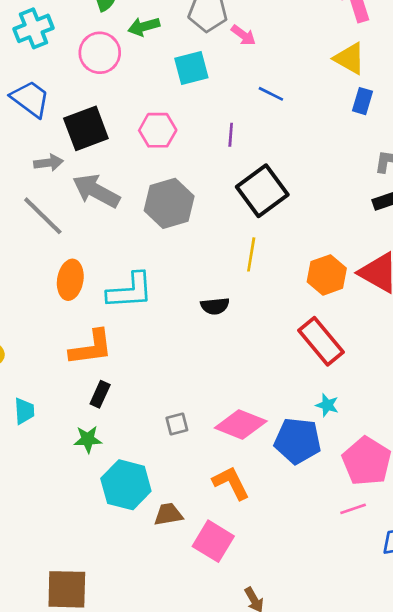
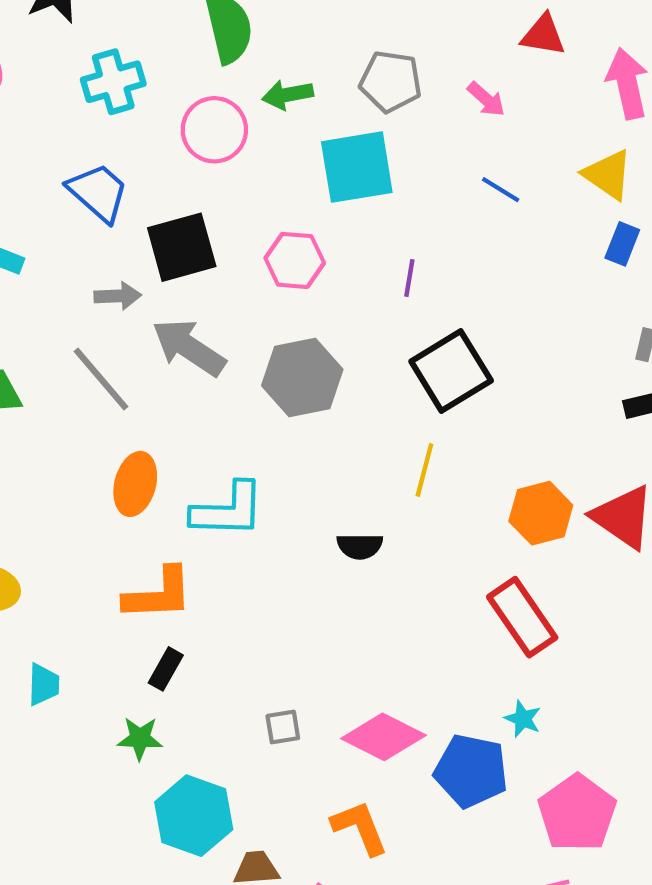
pink arrow: (243, 35) -> (486, 99), moved
cyan square: (191, 68) -> (357, 167), size x1.4
blue line: (271, 94) -> (501, 190), moved

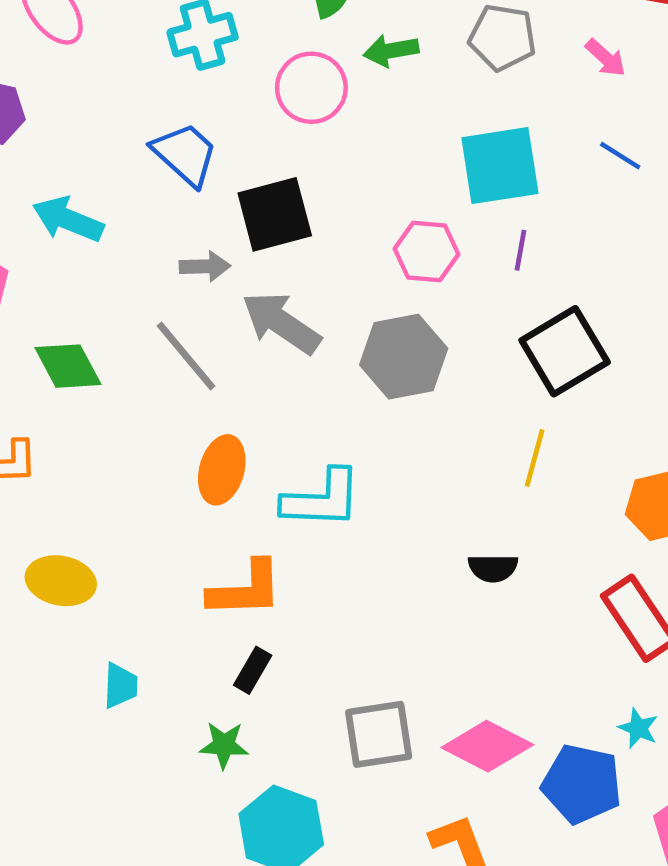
cyan square: (357, 167) -> (500, 166), moved
pink hexagon: (295, 260) -> (426, 251), moved
black semicircle: (360, 546) -> (493, 568), moved
gray square: (283, 727) -> (379, 734), size x1.8

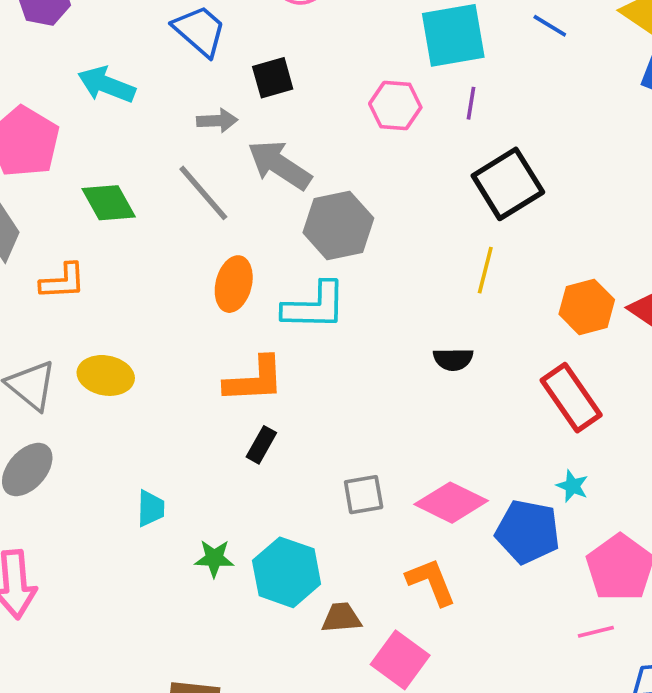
black square: (275, 214) -> (273, 78), size x0.7
gray hexagon: (404, 357) -> (338, 225), moved
cyan trapezoid: (120, 686) -> (151, 508), moved
gray square: (379, 734) -> (364, 495), size x0.7
green star: (224, 745) -> (214, 558), moved

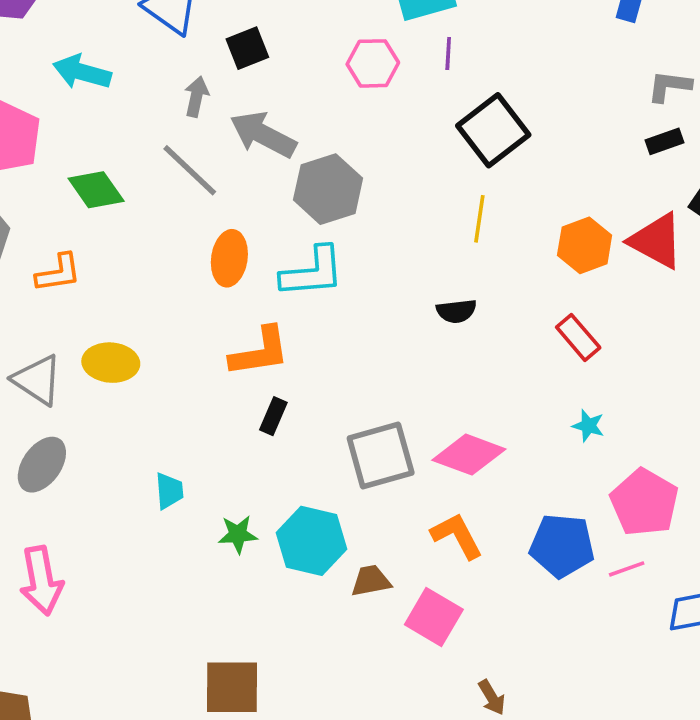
gray arrow: (217, 121) -> (196, 97), turned -69
red rectangle: (571, 398) -> (578, 337), size x0.7
gray square: (364, 495) -> (381, 456), size x1.6
blue pentagon: (528, 532) -> (562, 546), moved

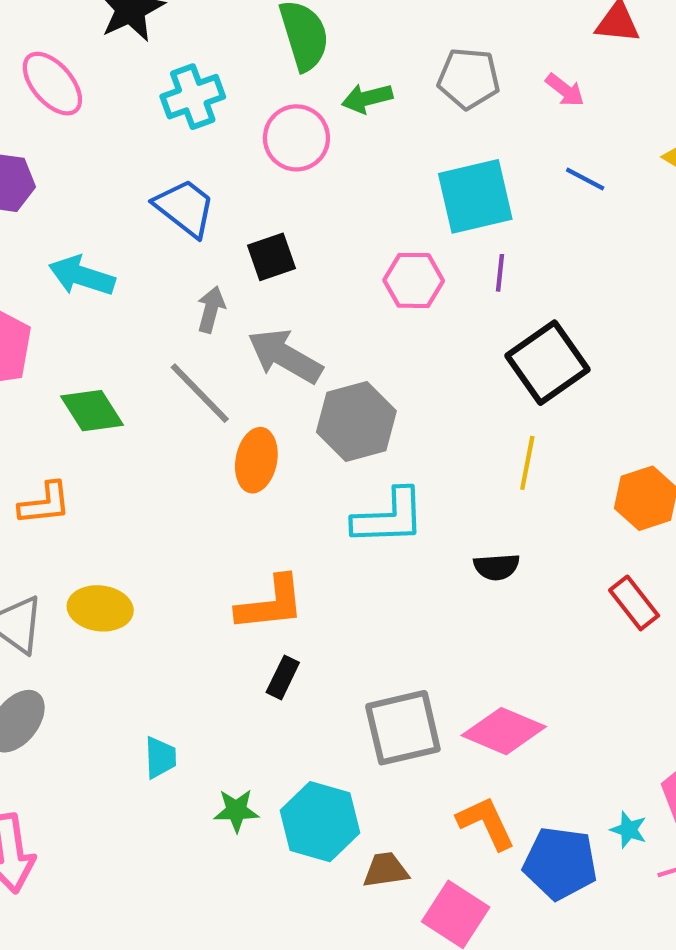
orange ellipse: (229, 258) -> (256, 460), moved
cyan L-shape: (312, 272) -> (389, 517), moved
cyan star: (588, 426) -> (629, 830), moved
blue pentagon: (562, 546) -> (560, 863), moved

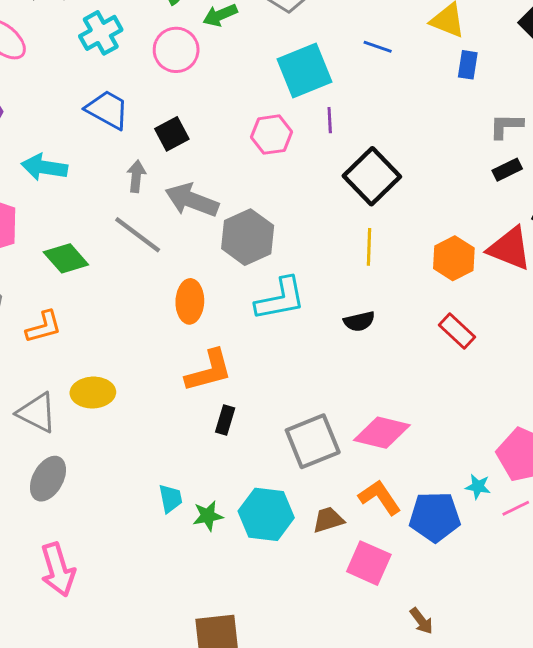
orange ellipse: (256, 460) -> (190, 301), moved
cyan trapezoid: (160, 757) -> (170, 499), moved
brown trapezoid: (386, 870) -> (328, 520), moved

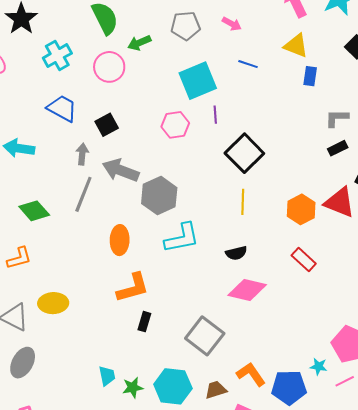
gray line: (138, 235) -> (83, 194), turned 75
pink diamond: (382, 433) -> (247, 290), moved
gray square: (313, 441) -> (205, 336), turned -30

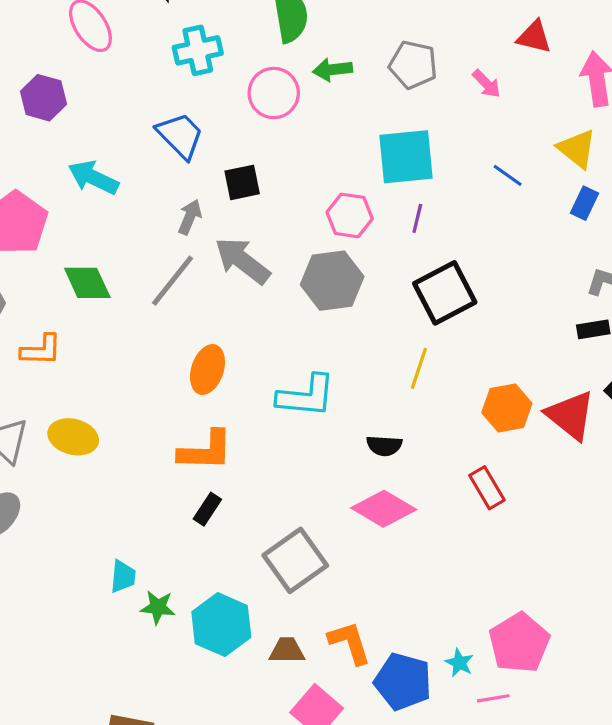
blue line: (248, 64) -> (508, 175), moved
gray hexagon: (159, 196) -> (332, 281), moved

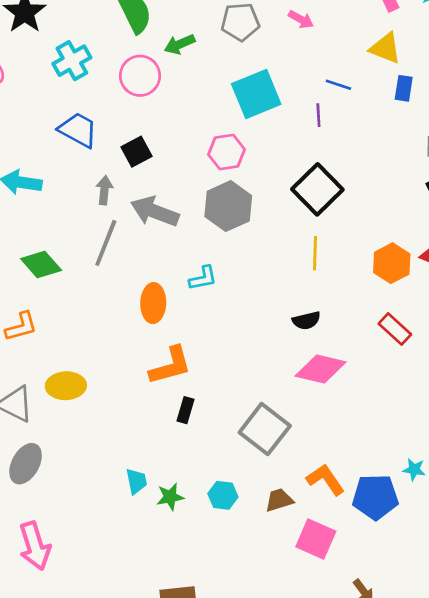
purple line: (417, 218) -> (318, 115), moved
cyan L-shape: (306, 396) -> (203, 278), moved, size x0.6
cyan hexagon: (221, 625) -> (223, 495), size x0.6

